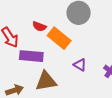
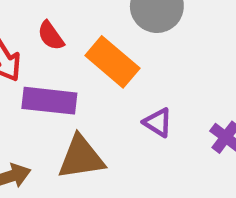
red semicircle: (39, 26) -> (51, 36), moved, turned 32

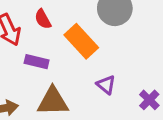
purple rectangle: (49, 101) -> (37, 62), size x0.7

